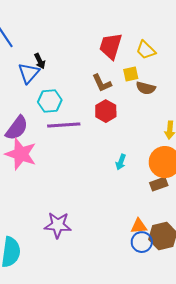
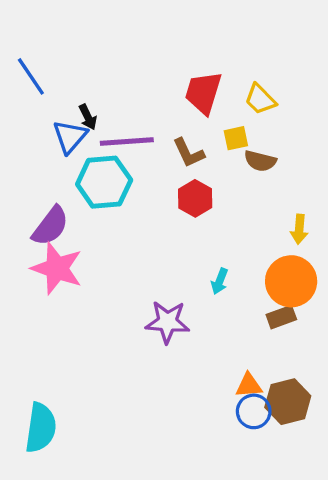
cyan hexagon: (50, 101) -> (104, 182), size x1.4
purple line: (64, 125) -> (127, 141), moved
purple star: (58, 225) -> (167, 322), moved

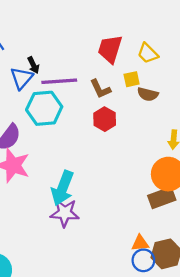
cyan arrow: (220, 281) -> (63, 188), moved, size x2.0
brown rectangle: (281, 317) -> (162, 198), size x1.4
purple star: (167, 322) -> (65, 213), moved

